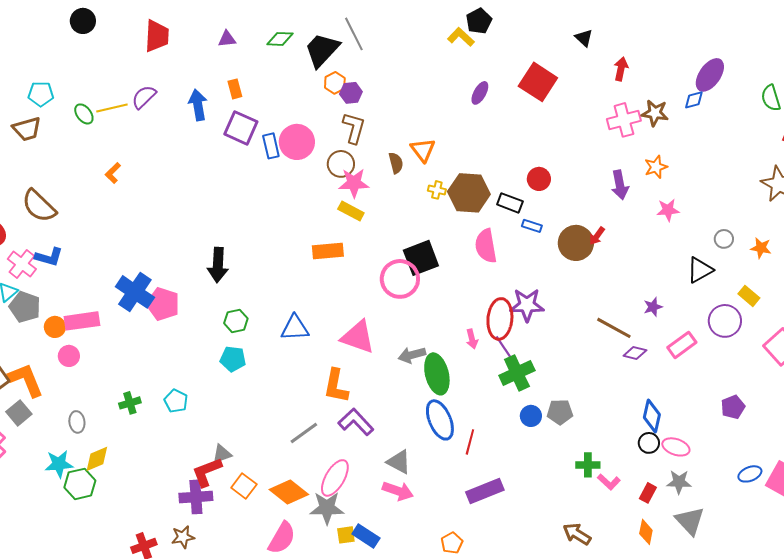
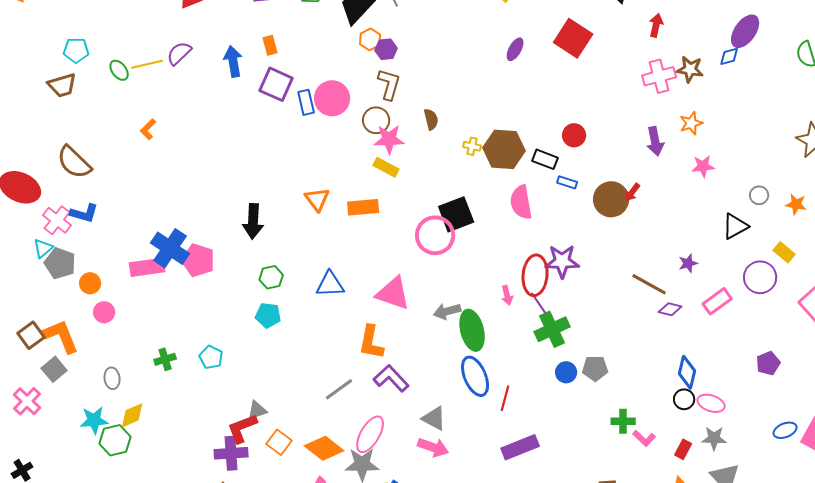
orange triangle: (423, 150) -> (317, 199), moved
pink rectangle: (82, 321) -> (147, 267), moved

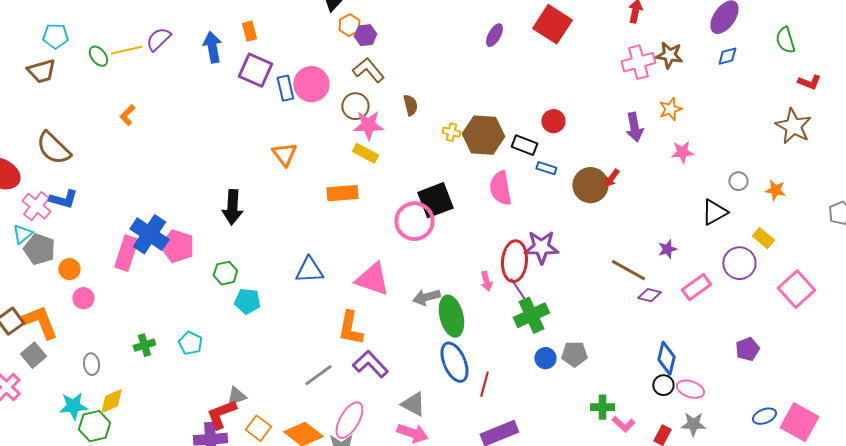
blue diamond: (729, 56) -> (727, 56), moved
brown L-shape: (389, 84) -> (368, 70), turned -56
orange triangle: (317, 199) -> (284, 154), moved
pink rectangle: (147, 267) -> (126, 253), turned -64
green hexagon: (271, 277) -> (225, 273), moved

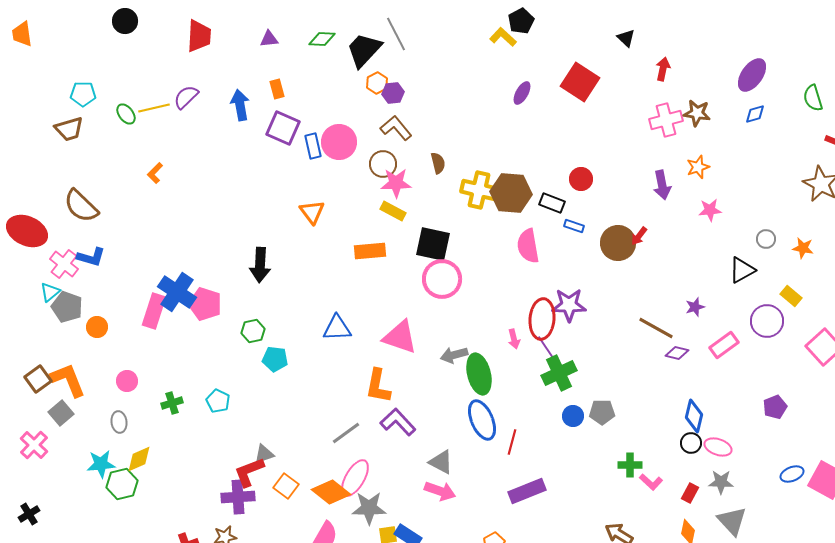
yellow cross: (451, 132) -> (479, 190), size x2.0
black square: (435, 200) -> (433, 244), moved, turned 33
pink circle: (83, 298) -> (127, 381), moved
pink ellipse: (349, 420) -> (355, 478), moved

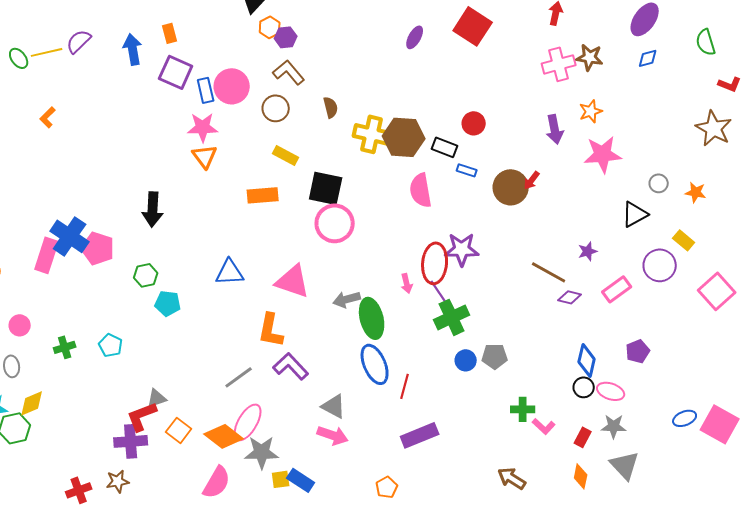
pink star: (396, 183) -> (203, 127), moved
pink star: (710, 210) -> (603, 154), size x1.6
purple pentagon: (775, 407) -> (638, 351), moved

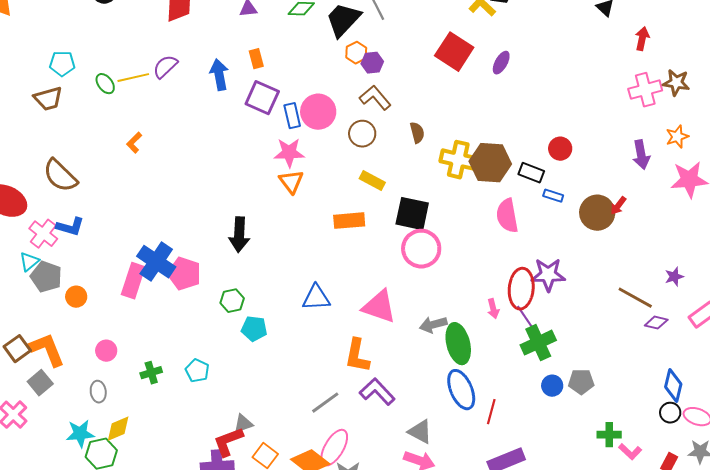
red square: (473, 26) -> (454, 52), moved

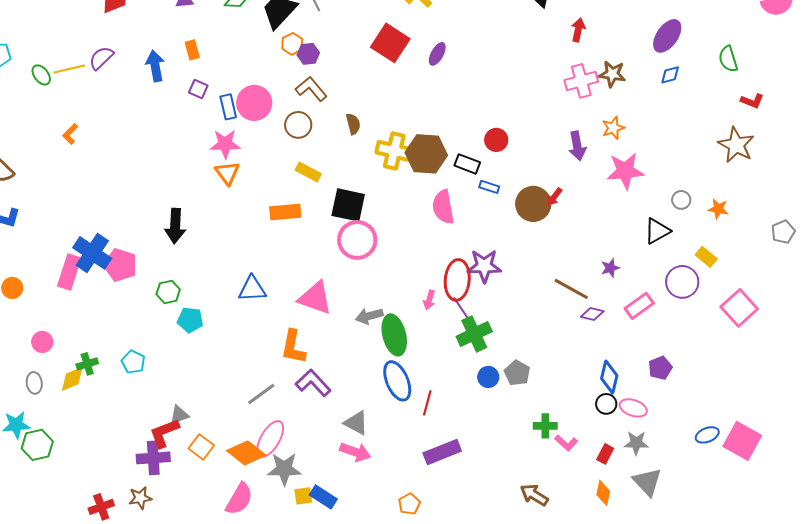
purple square: (262, 98) -> (198, 89), size x0.6
pink arrow: (493, 309) -> (429, 300), turned 30
gray pentagon: (581, 382) -> (517, 373), turned 30
yellow diamond: (118, 429) -> (72, 379), moved

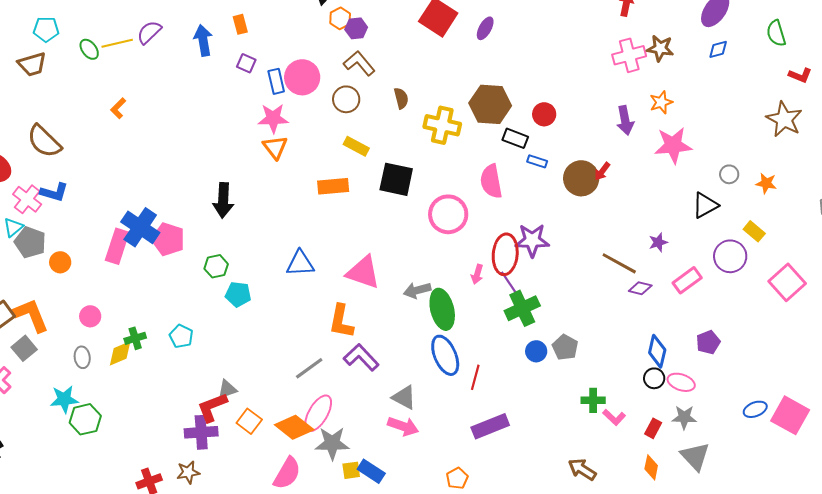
brown hexagon: (426, 154) -> (490, 104), moved
pink circle: (357, 240) -> (448, 214), moved

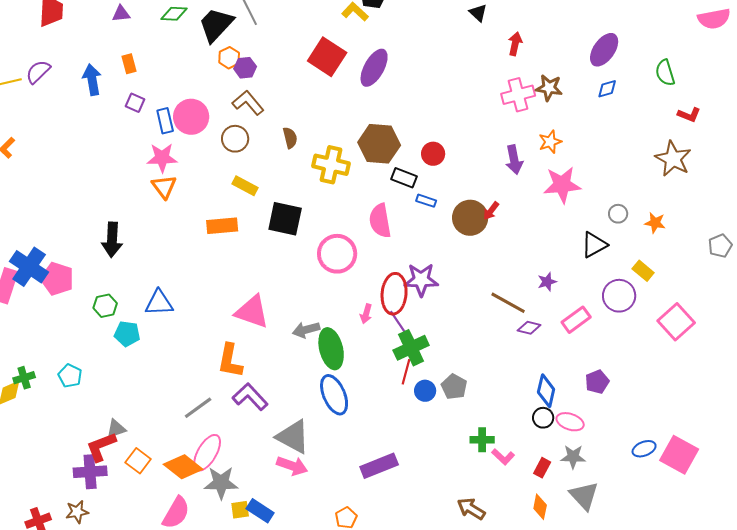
purple ellipse: (485, 28) -> (374, 68), size x1.6
blue triangle: (300, 263) -> (159, 303), moved
red line: (475, 377) -> (406, 372), moved
gray triangle: (404, 397) -> (293, 437), size x1.4

